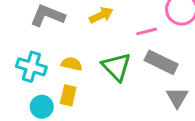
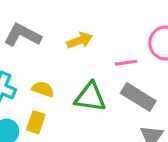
green triangle: (116, 67) -> (90, 97), turned -44

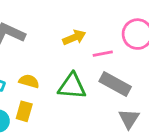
yellow arrow: (80, 40) -> (74, 37), moved

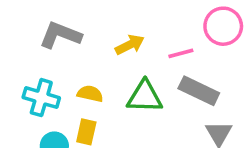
yellow arrow: (74, 37) -> (130, 45), moved

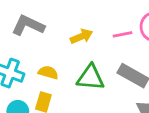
pink line: (181, 53) -> (123, 34), moved

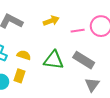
yellow arrow: (82, 36) -> (51, 21), moved

